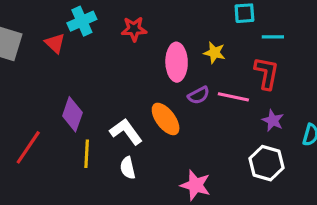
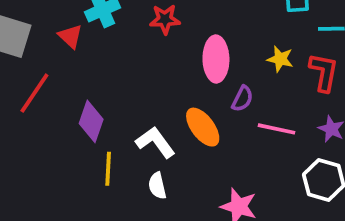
yellow star: (214, 53) -> (280, 59), moved
purple semicircle: (199, 95) -> (242, 99), turned -35
pink line: (233, 97) -> (276, 129), moved
red line: (28, 147) -> (34, 93), moved

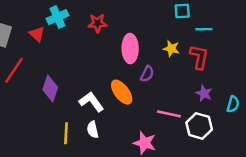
pink line: (276, 129) -> (169, 114), moved
yellow line: (108, 169) -> (66, 133), moved

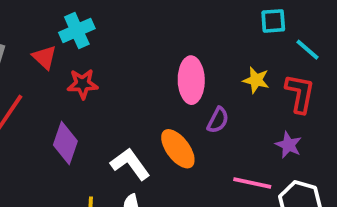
red star: (97, 23) -> (83, 84), moved
cyan line: (204, 29) -> (308, 50), turned 42
purple star: (204, 93) -> (288, 145), moved

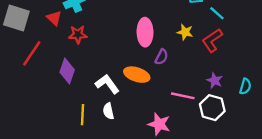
red L-shape: (300, 93) -> (212, 40), turned -135
purple star: (288, 145) -> (215, 80), moved
orange ellipse: (178, 149) -> (137, 75), turned -35

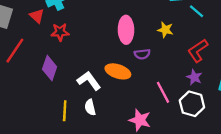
red L-shape: (212, 40) -> (198, 51), moved
purple semicircle: (162, 57) -> (142, 54), turned 56
pink line: (183, 96) -> (163, 92), turned 50

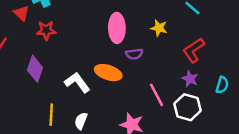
white semicircle: (90, 107) -> (81, 121), moved, turned 35

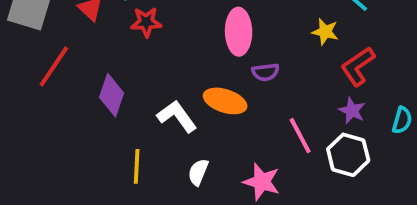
yellow star: (159, 28) -> (325, 32), moved
red star: (46, 30) -> (146, 22), moved
white semicircle: (81, 121) -> (198, 172), moved

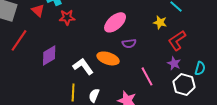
pink ellipse: (239, 32) -> (115, 22), turned 50
purple diamond: (112, 95) -> (49, 55), turned 40
white hexagon: (348, 155) -> (184, 84), moved
yellow line: (137, 166) -> (73, 92), moved

